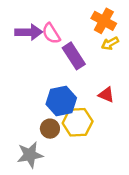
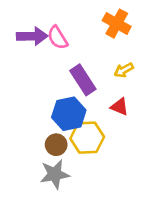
yellow arrow: (110, 43) -> (124, 70), moved
purple rectangle: (74, 56) -> (83, 80), moved
gray star: (30, 155) -> (55, 174), moved

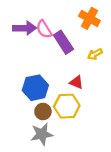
purple rectangle: (83, 80) -> (63, 42), moved
red triangle: (120, 107) -> (76, 82), moved
blue hexagon: (69, 114) -> (35, 88), moved

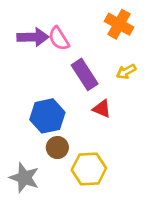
purple rectangle: (63, 42) -> (85, 74), moved
yellow hexagon: (67, 106) -> (89, 169), moved
gray star: (42, 134) -> (24, 178), moved, turned 30

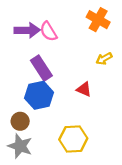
purple rectangle: (85, 74) -> (41, 68), moved
brown circle: (57, 148) -> (20, 121), moved

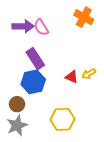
yellow arrow: (104, 59) -> (89, 74), moved
gray star: (20, 146) -> (17, 125), turned 30

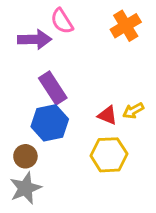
orange cross: (84, 17) -> (126, 26), turned 30
pink semicircle: (41, 27) -> (62, 21), moved
yellow hexagon: (63, 119) -> (109, 155), moved

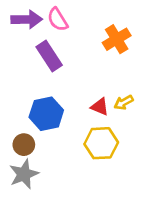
orange cross: (126, 26) -> (117, 39), moved
purple arrow: (35, 39) -> (27, 19), moved
purple rectangle: (53, 88) -> (49, 56), moved

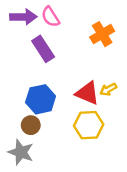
red triangle: (100, 107) -> (87, 93), size x1.5
brown circle: (24, 145) -> (31, 125), moved
gray star: (24, 174) -> (21, 152), turned -30

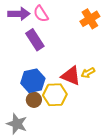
orange cross: (102, 34) -> (90, 19), moved
brown circle: (31, 125) -> (34, 100), moved
yellow hexagon: (89, 125) -> (55, 95), moved

